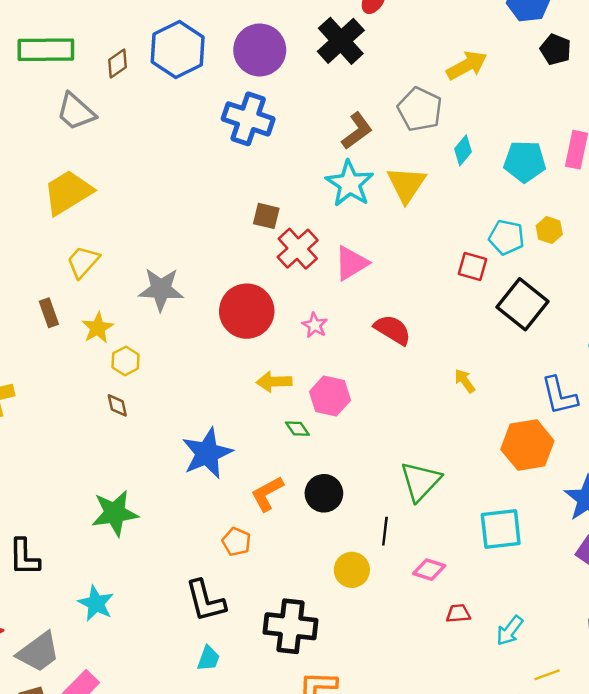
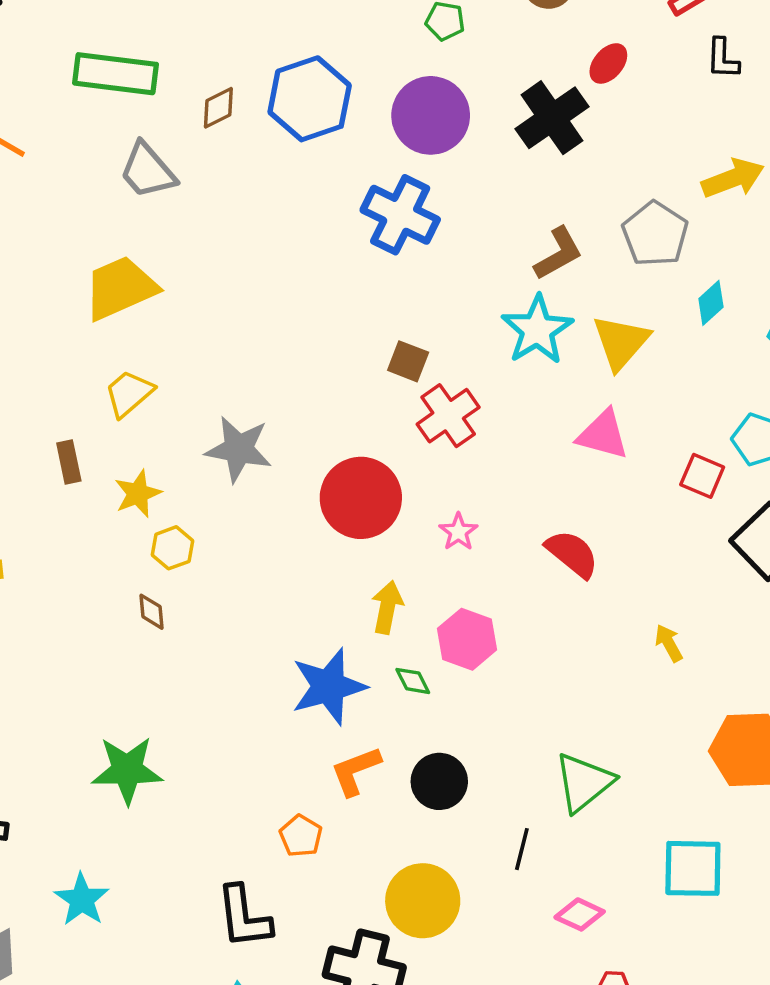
pink triangle: (351, 263) -> (603, 435), moved, turned 39
yellow arrow: (274, 382) -> (387, 607), turned 96
blue star: (207, 453) -> (329, 686), moved
yellow circle: (352, 570) -> (423, 901), moved, size x1.4

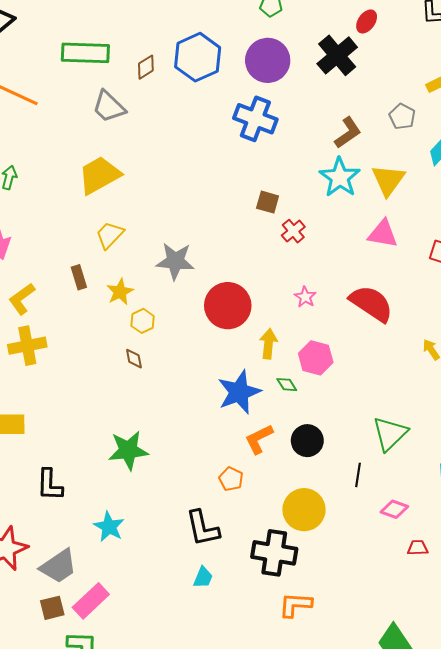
gray pentagon: (655, 234) -> (402, 116), size x0.7
red cross: (448, 416) -> (293, 231), size x0.7
red circle: (361, 498) -> (228, 306), moved
red semicircle: (572, 554) -> (371, 304), size x1.4

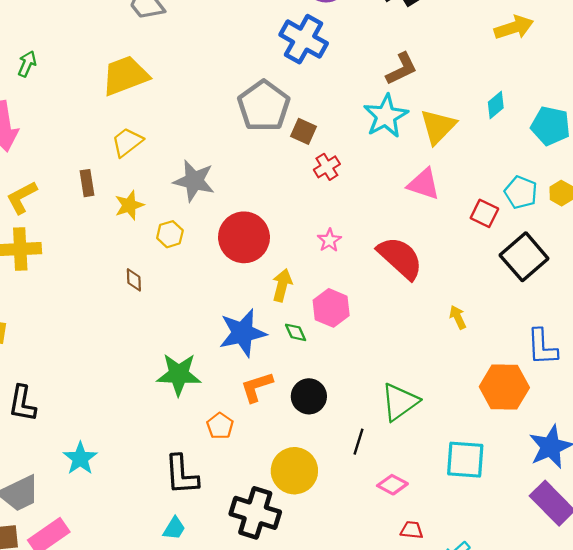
gray pentagon: (402, 116) -> (264, 106), moved, size x1.8
yellow hexagon: (143, 321) -> (170, 234), moved
green star: (128, 450) -> (179, 374), moved

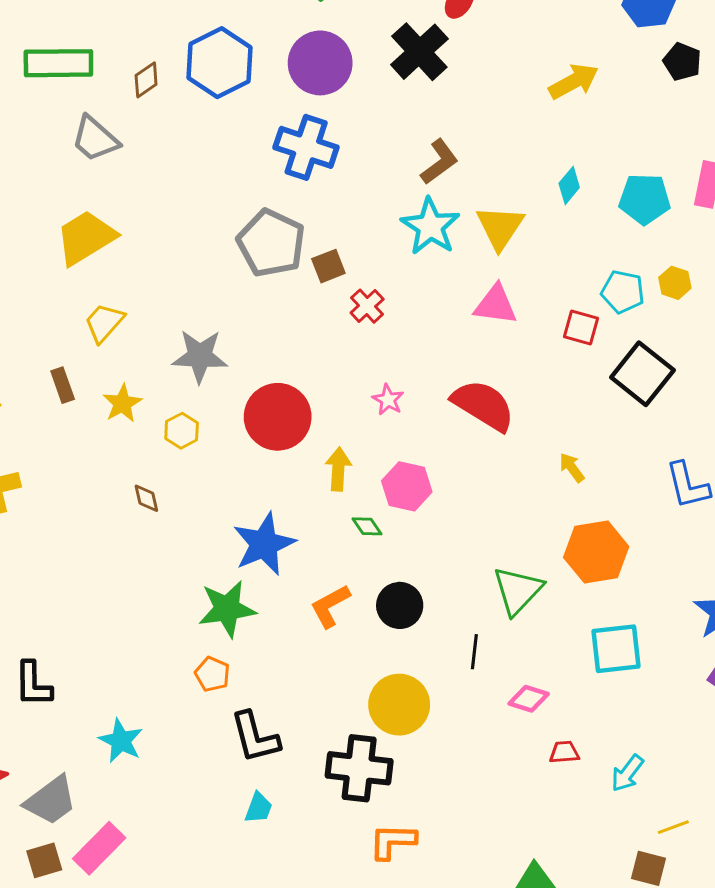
brown square: (304, 131) -> (328, 266), turned -35
blue star: (243, 333) -> (264, 544), moved
orange hexagon: (504, 387) -> (596, 552), moved
orange pentagon: (220, 426) -> (212, 674), moved

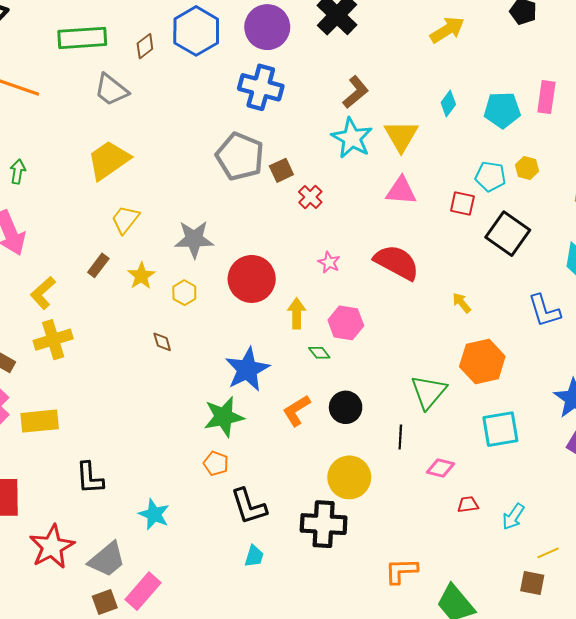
brown rectangle: (63, 385) -> (98, 265), turned 60
orange L-shape: (393, 841) -> (401, 571), moved

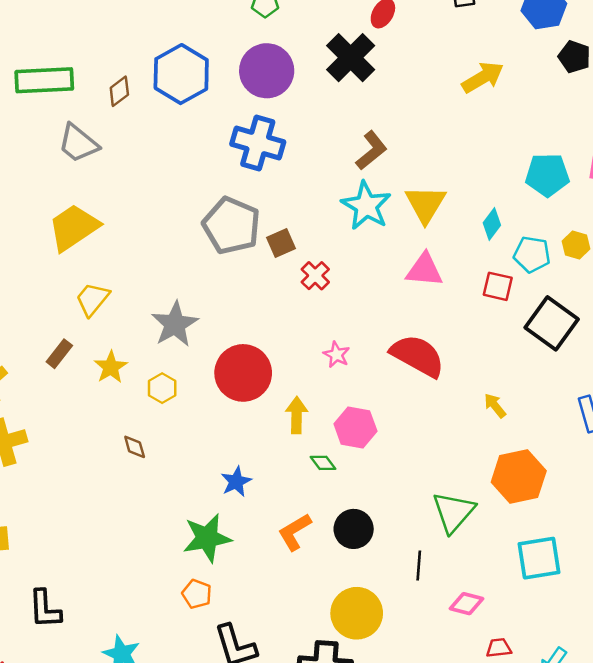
cyan diamond: (448, 103) -> (492, 224), moved
gray star: (194, 239) -> (175, 324), turned -30
blue star: (247, 369) -> (236, 482), size x0.6

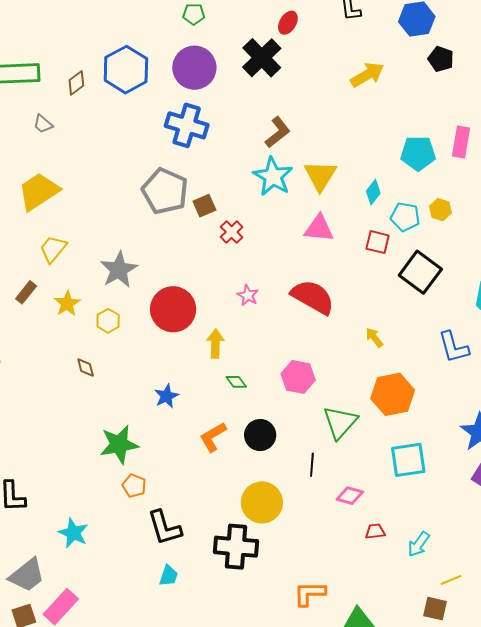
gray trapezoid: (78, 143) -> (43, 124), size x0.6
pink hexagon: (355, 427) -> (298, 377), moved
green star: (207, 538) -> (119, 444), moved

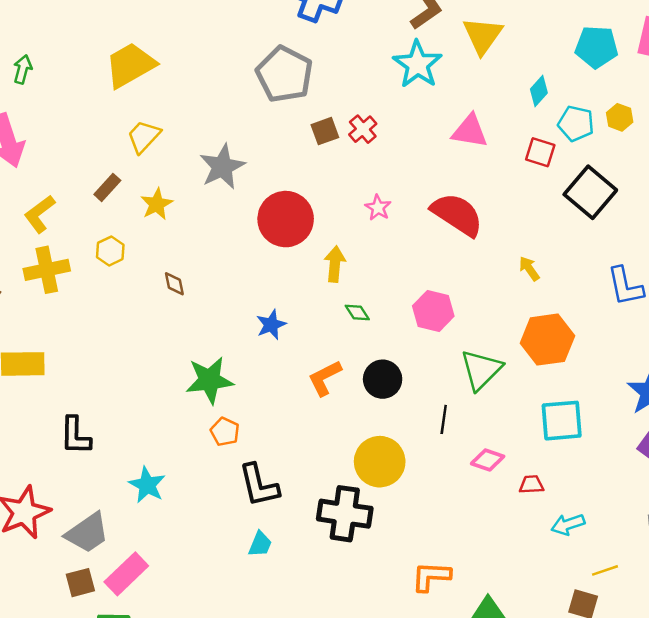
yellow triangle: (320, 176) -> (483, 36), moved
brown square: (204, 206) -> (325, 131), moved
yellow hexagon: (108, 321) -> (110, 251), moved
red trapezoid: (375, 531) -> (531, 485), moved
cyan arrow: (419, 544) -> (568, 524), turned 32

